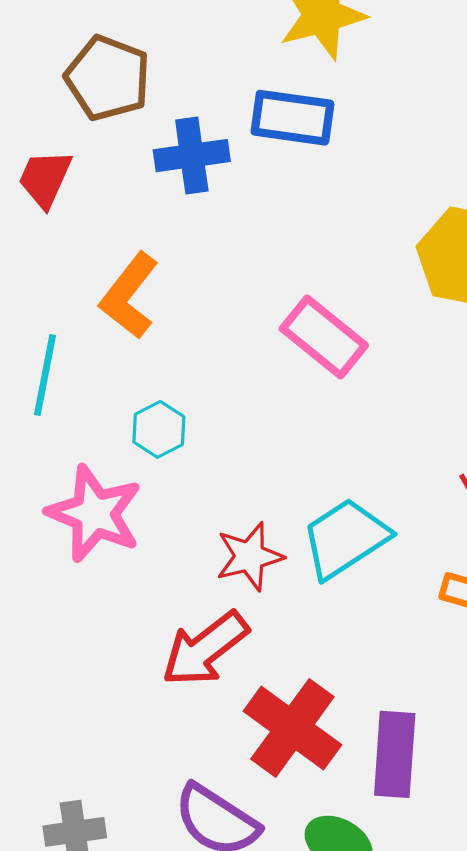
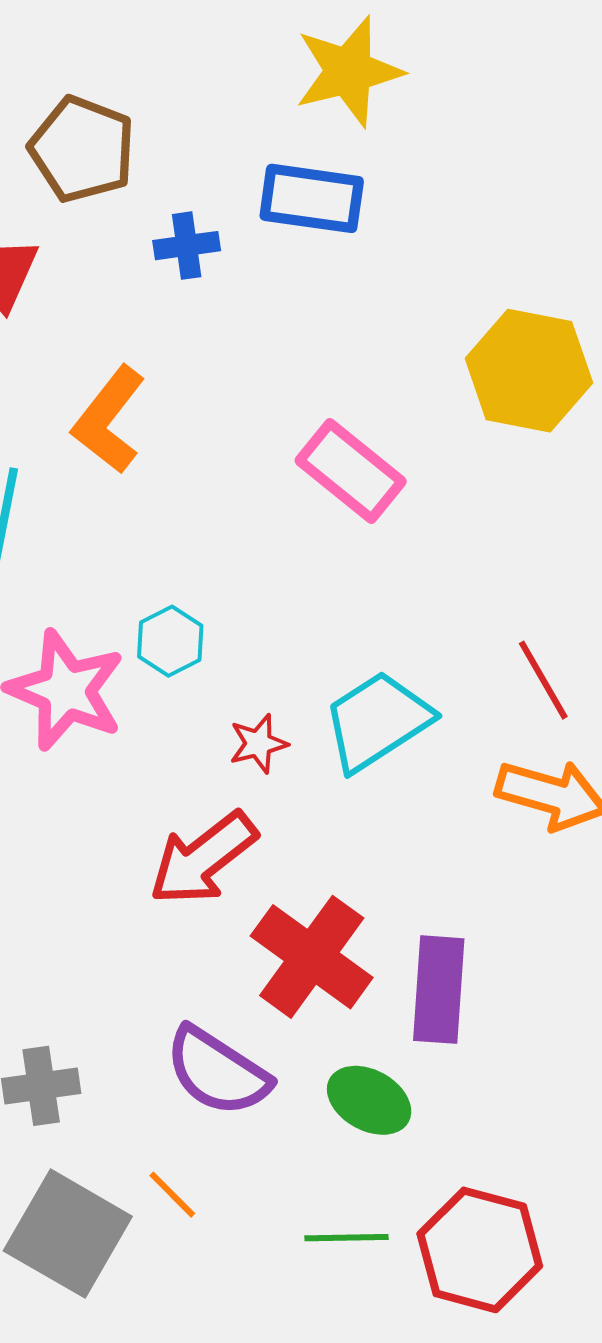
blue cross: (192, 156) -> (187, 246), size x0.7
cyan hexagon: (159, 429) -> (170, 641), moved
red star: (250, 556) -> (258, 744), size x0.7

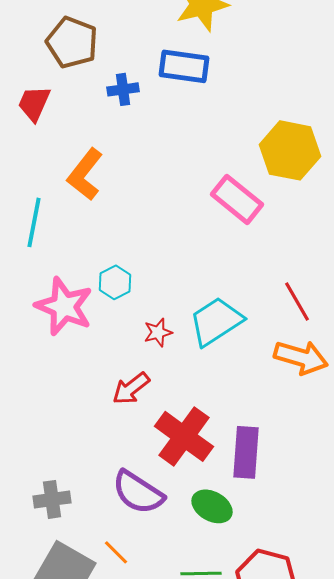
pink rectangle: (351, 471) -> (237, 199), moved
red arrow: (203, 858) -> (131, 388), size x0.7

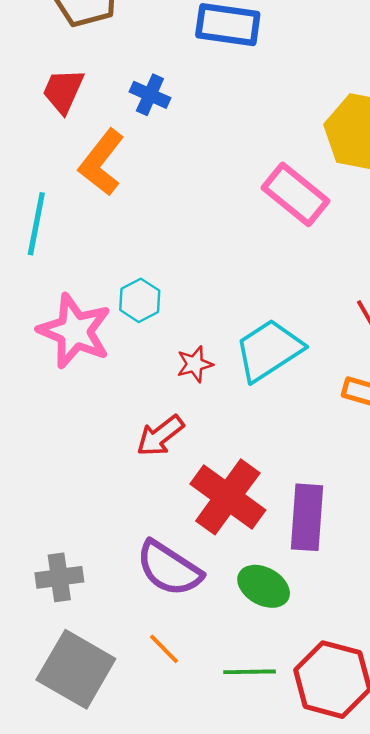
blue cross: (123, 89) -> (150, 95), moved, turned 32
red trapezoid: (34, 103) -> (63, 91), moved
orange line: (116, 552) -> (164, 649), moved

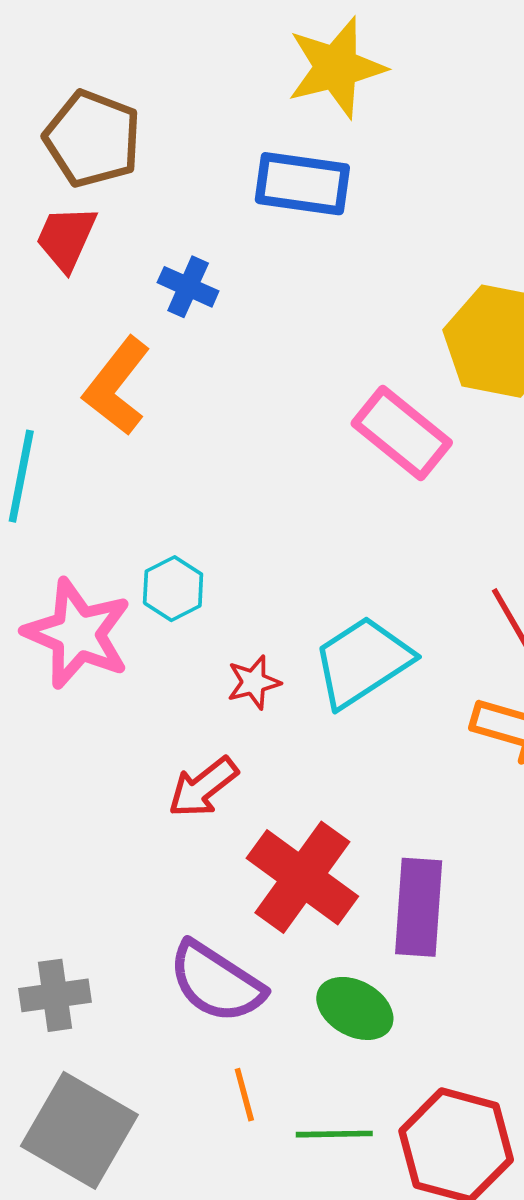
red trapezoid: (63, 91) -> (66, 238), moved
orange line: (164, 649) -> (244, 1095), moved, turned 30

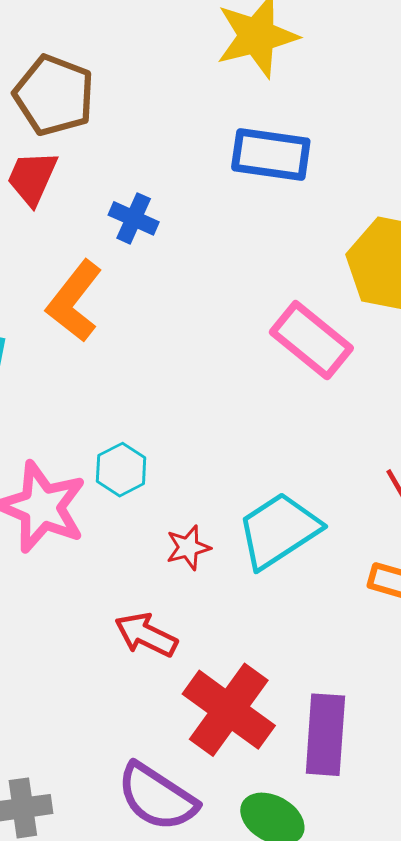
blue rectangle: (302, 184) -> (271, 154), moved
red arrow: (203, 787) -> (146, 635), turned 64

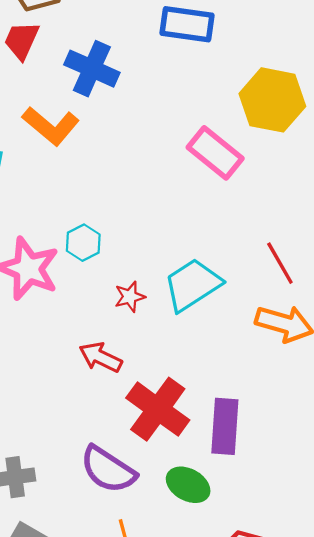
blue cross: (134, 218) -> (92, 69), size x1.6
orange L-shape: (74, 301) -> (51, 126), turned -88

